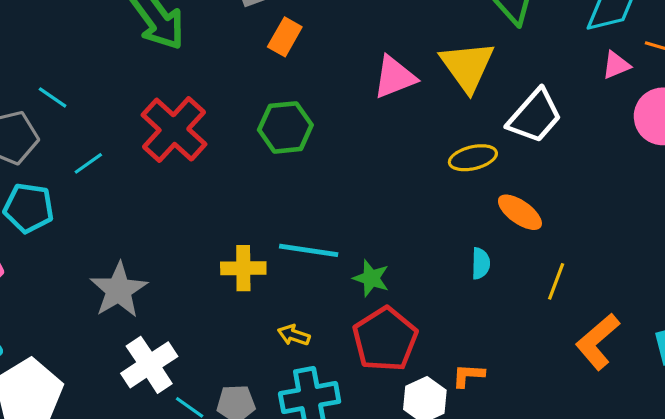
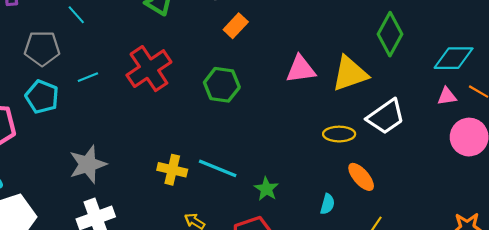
yellow triangle: (467, 66) -> (350, 74), turned 33
cyan line: (53, 97) -> (76, 15), moved
green star: (371, 278) -> (266, 189), moved

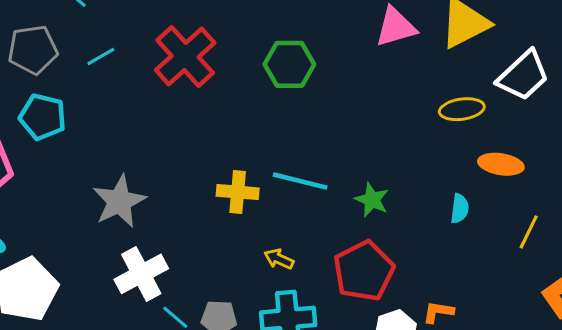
cyan line: (88, 77) -> (101, 56), moved
orange ellipse: (361, 177) -> (501, 164), turned -32

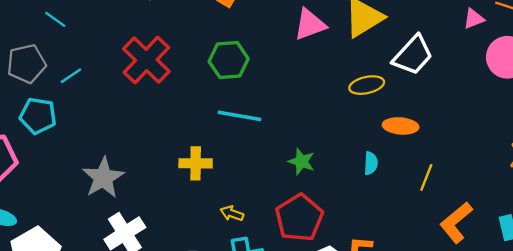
cyan line: (101, 56) -> (71, 76), moved
cyan line: (300, 181) -> (239, 116), moved

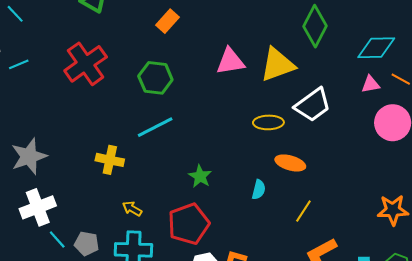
cyan line: (239, 116) -> (155, 127), turned -48

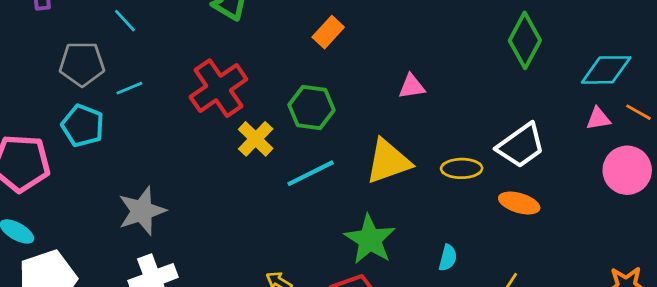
pink triangle: (230, 61) -> (412, 87), size x0.7
yellow triangle: (277, 65) -> (388, 161), moved
yellow cross: (110, 160) -> (256, 139), moved, turned 32
orange ellipse: (290, 163) -> (519, 203), moved
green star: (200, 176) -> (370, 239), size x1.6

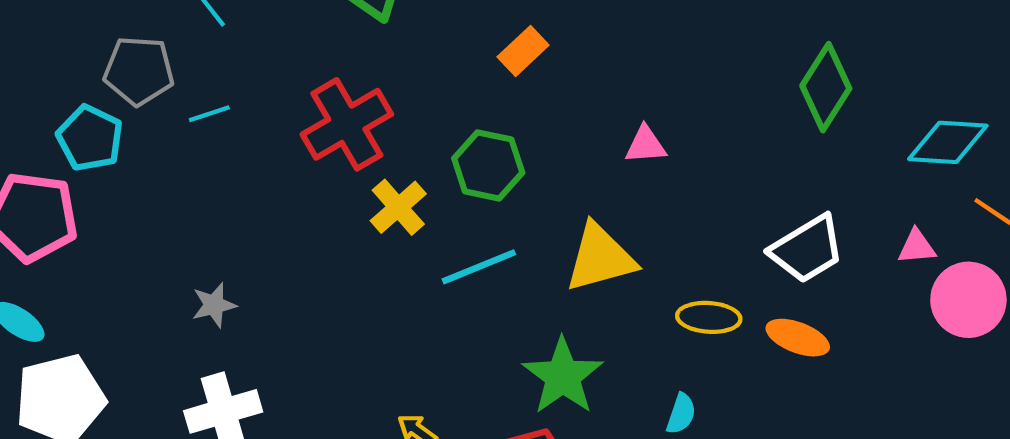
pink triangle: (598, 119) -> (917, 247), moved
cyan pentagon: (83, 126) -> (90, 138), moved
yellow ellipse: (462, 168) -> (709, 317), moved
gray star: (142, 211) -> (214, 305), size x0.6

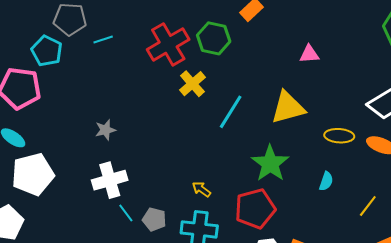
green hexagon: (488, 165) -> (214, 38), moved
cyan line: (479, 267) -> (231, 112), turned -36

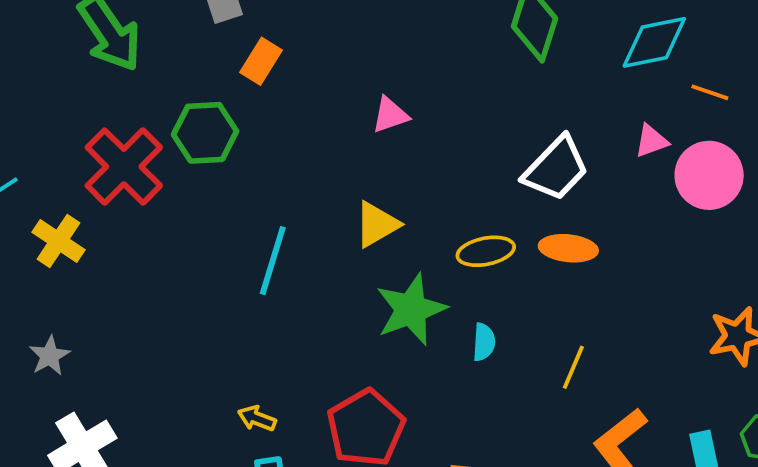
yellow cross: (192, 84) -> (59, 241), moved
yellow triangle: (288, 108) -> (377, 224), size x0.7
green star: (270, 163) -> (411, 309), moved, turned 30

